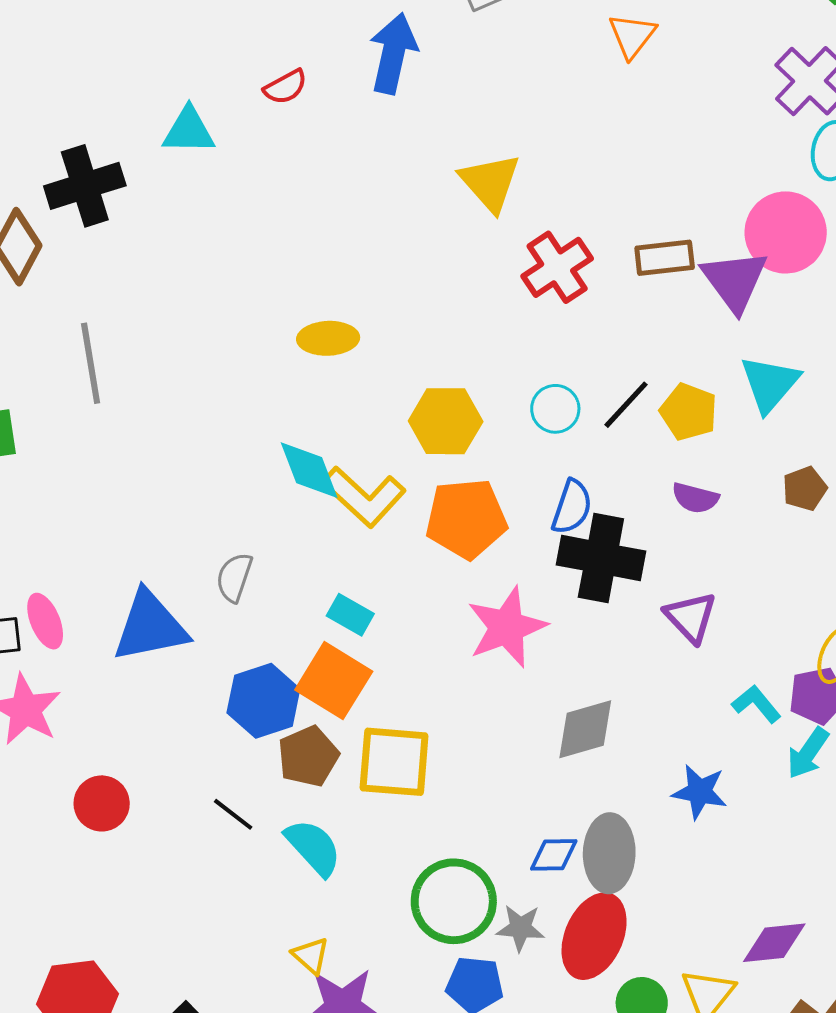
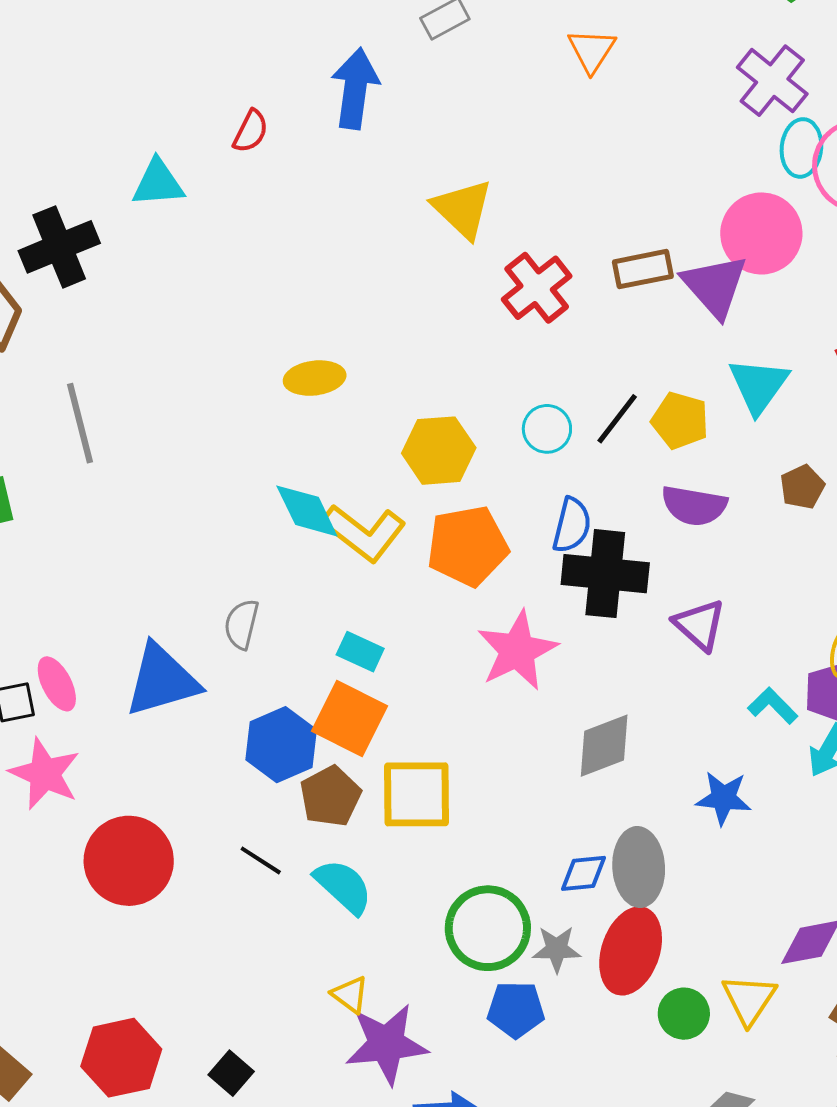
red semicircle: (285, 87) -> (251, 131), turned -30
purple semicircle: (695, 498) -> (694, 506), size x1.4
red circle: (102, 803) -> (129, 861), size x1.6

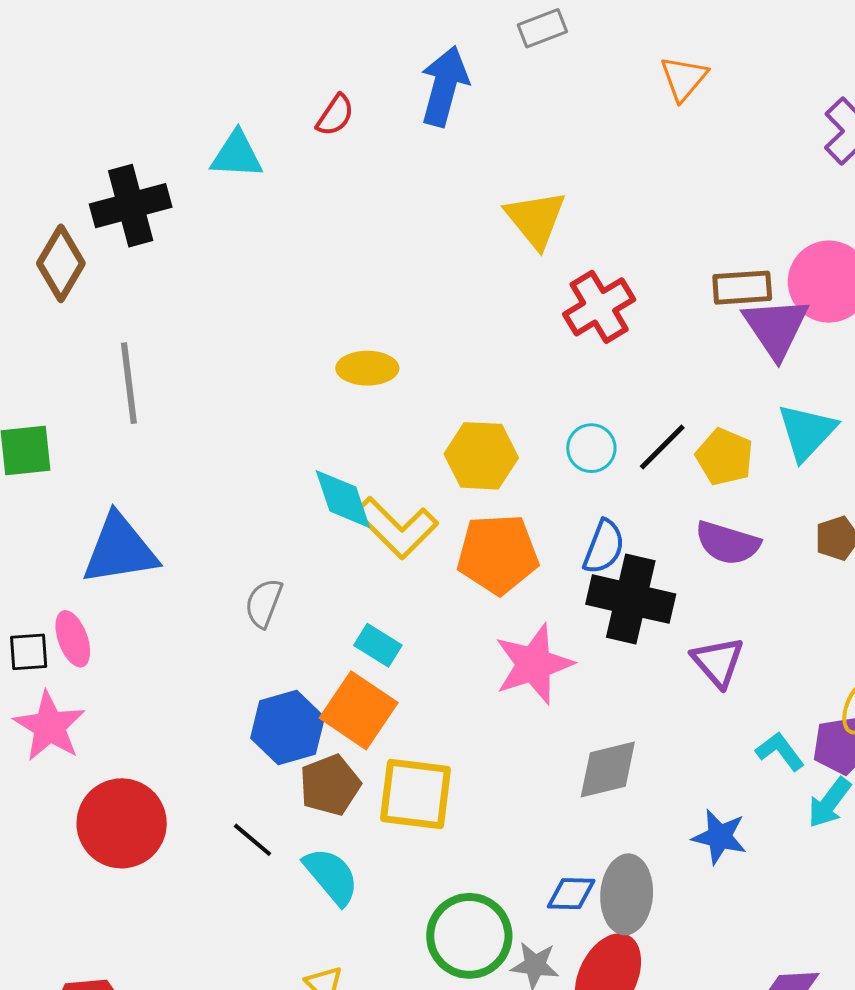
brown rectangle: (643, 269) -> (742, 288), moved
blue triangle: (162, 680) -> (120, 549), moved

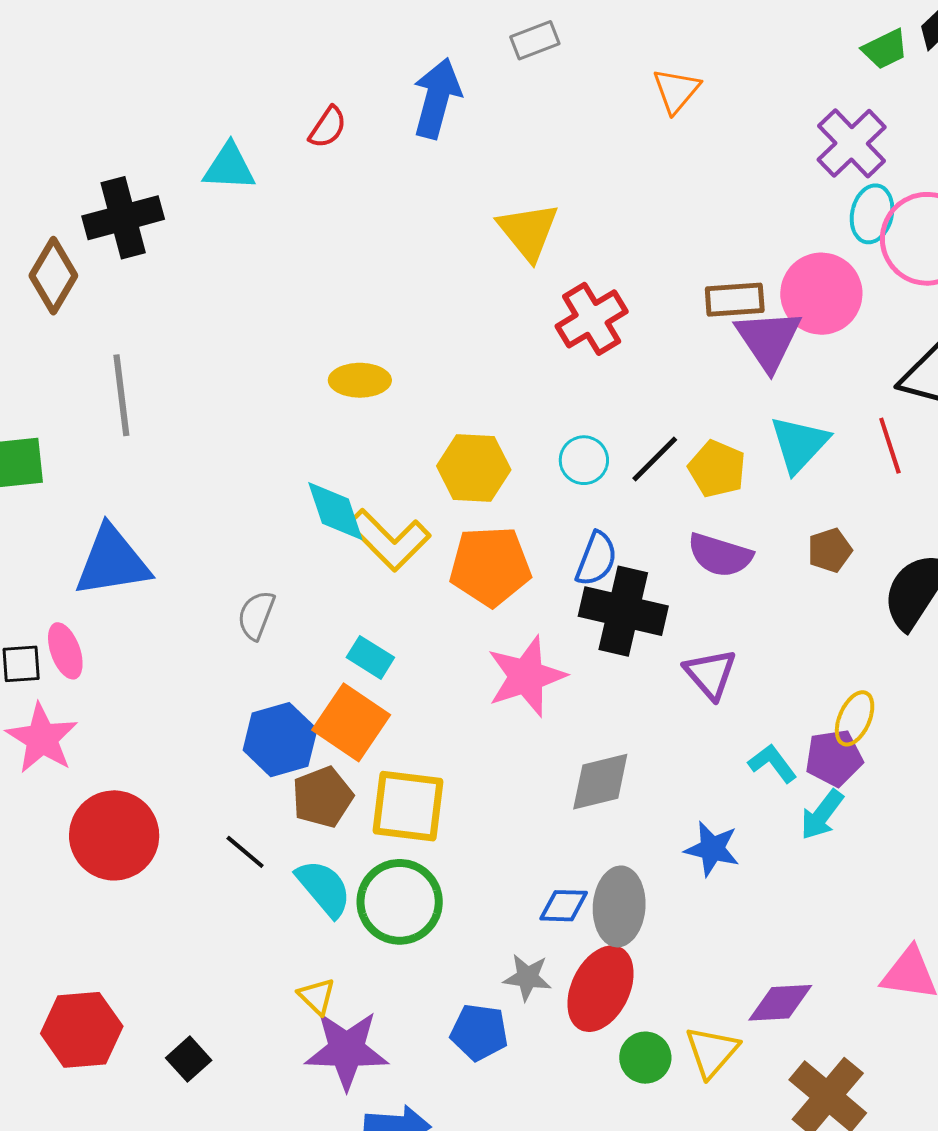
green circle: (469, 936) -> (400, 902), moved

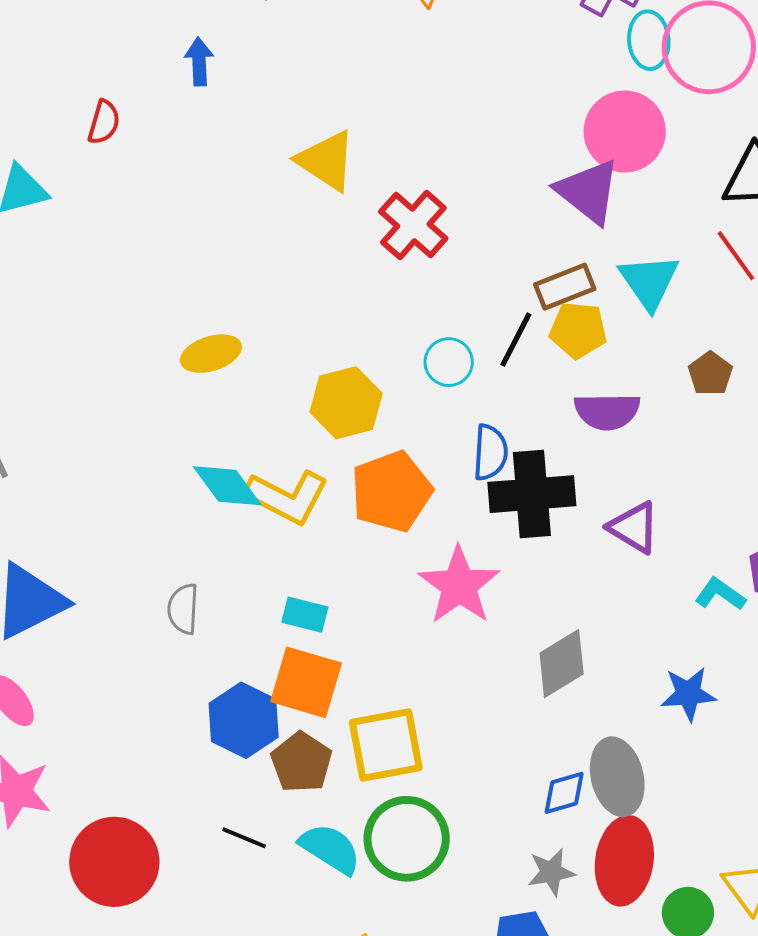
blue arrow: (437, 98) -> (199, 61), size x0.6
brown rectangle: (735, 300) -> (565, 287), moved

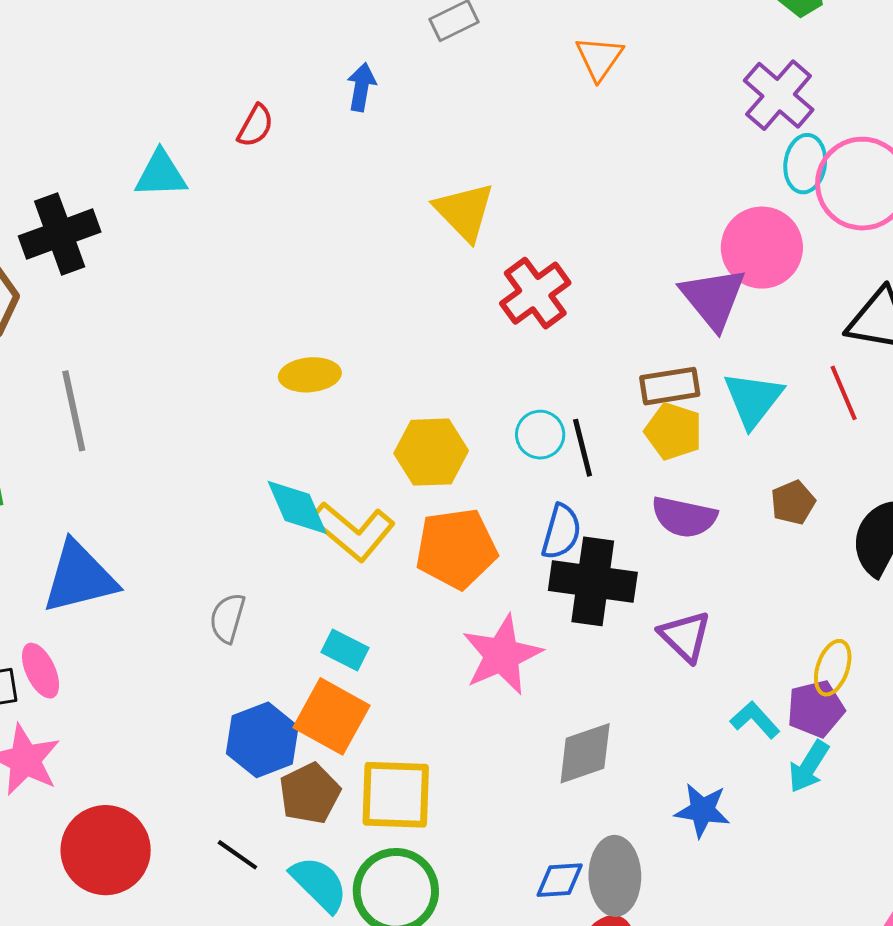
black line: (516, 340) -> (583, 448), moved, turned -54

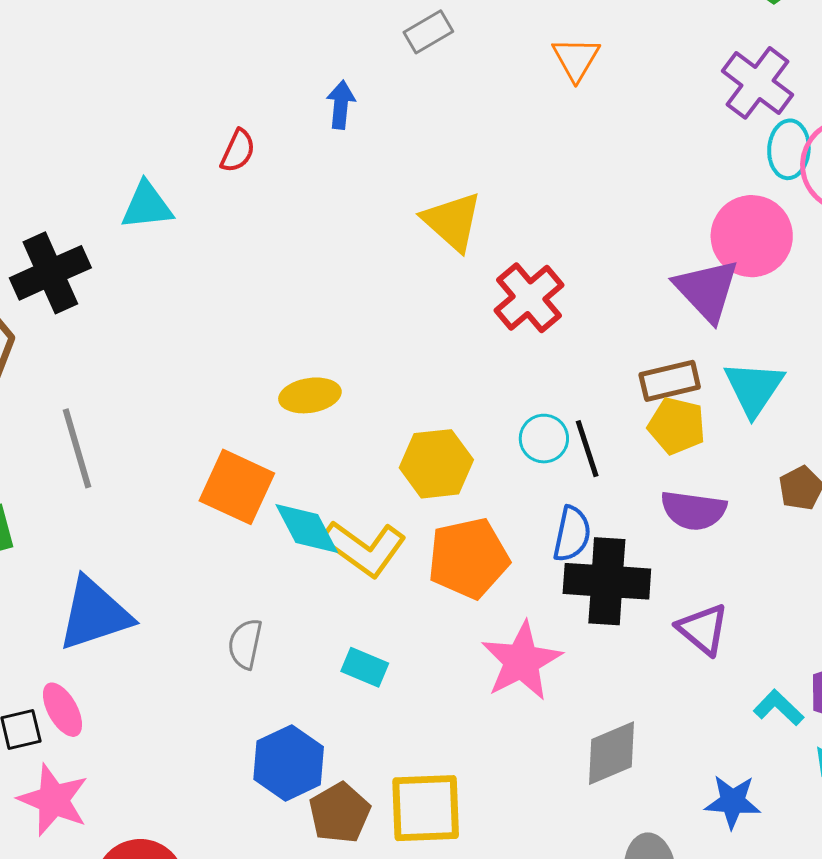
orange square: (332, 716) -> (237, 487), moved

